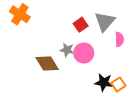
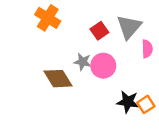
orange cross: (20, 14) -> (48, 18), moved

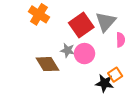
red square: (99, 31) -> (81, 25), size x1.6
orange square: (146, 104) -> (115, 75), moved

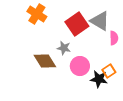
gray triangle: (106, 22) -> (100, 21), turned -40
pink circle: (84, 54) -> (80, 66), moved

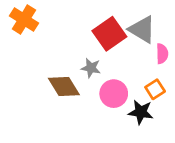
orange cross: (37, 14) -> (24, 20), moved
orange square: (109, 71) -> (155, 89), moved

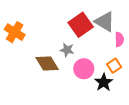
orange cross: (24, 20) -> (15, 32), moved
black star: (141, 112) -> (104, 82), turned 30

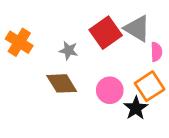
gray star: (67, 50) -> (69, 50), moved
orange square: (114, 66) -> (150, 86), size x1.5

